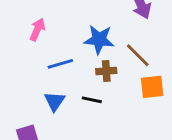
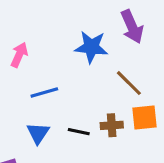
blue star: (99, 40) -> (91, 47), moved
brown cross: (106, 71) -> (112, 125), moved

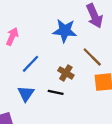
blue line: (44, 92) -> (30, 64), turned -30
brown cross: (112, 125) -> (66, 73), moved, turned 35

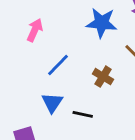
black line: (56, 92) -> (83, 114), moved

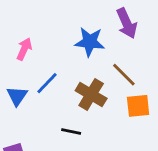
brown cross: (103, 77) -> (91, 94), size x1.5
blue triangle: (52, 103) -> (17, 96), moved

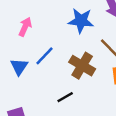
black line: (71, 131) -> (65, 97), turned -42

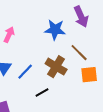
blue line: (45, 56) -> (25, 72), moved

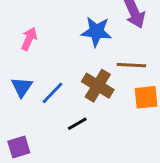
brown line: (79, 53) -> (131, 65), turned -42

